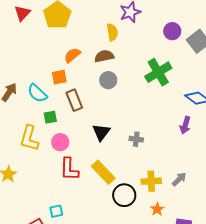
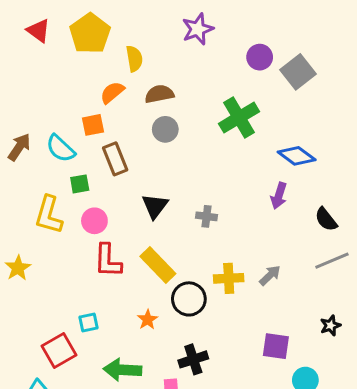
red triangle: (22, 13) -> (38, 31), turned -36
yellow semicircle: (112, 32) -> (134, 59), moved
orange star: (157, 209) -> (148, 320), moved

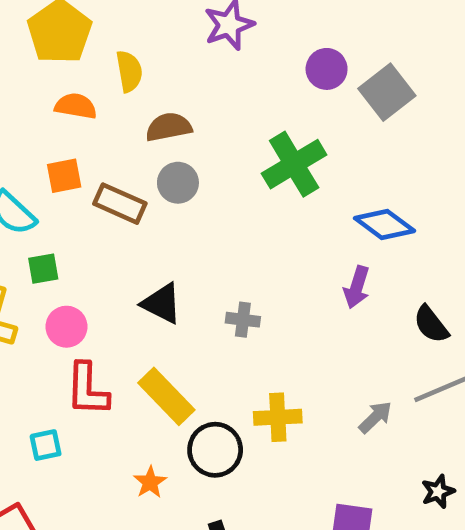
orange semicircle: (112, 92) -> (76, 106), moved, turned 50
brown rectangle: (115, 159) -> (120, 204), moved, turned -44
black triangle: (155, 206) -> (162, 303), turned -40
gray arrow: (270, 275) -> (375, 417), moved
cyan square: (89, 323) -> (46, 445), moved

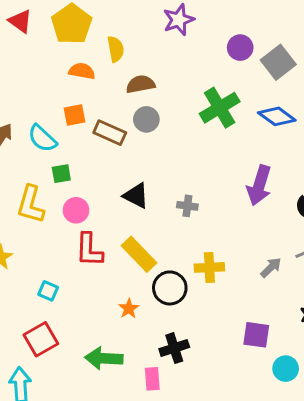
blue diamond: (385, 225) -> (277, 116), moved
purple arrow: (357, 287) -> (259, 185), size x1.5
cyan square: (46, 445) -> (48, 291), moved, turned 36

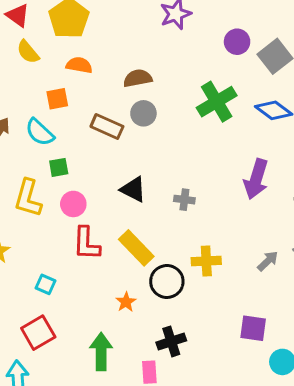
yellow semicircle: (116, 49) -> (28, 52), moved, turned 150
orange square: (75, 115) -> (57, 99), moved
green arrow: (104, 358) -> (101, 352), turned 87

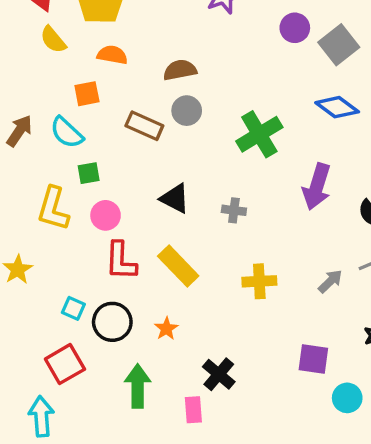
green cross: (217, 102) -> (259, 134), moved
black circle: (167, 281) -> (112, 322), moved
black cross: (171, 341) -> (219, 374), turned -32

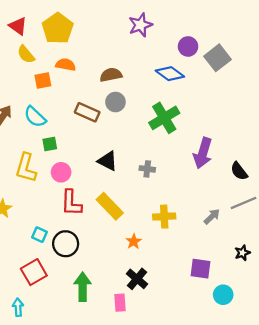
orange square: (87, 94) -> (43, 80), moved
blue diamond: (337, 107) -> (170, 74), moved
orange star: (166, 329) -> (134, 241), moved
cyan arrow: (41, 416) -> (18, 307), size x0.7

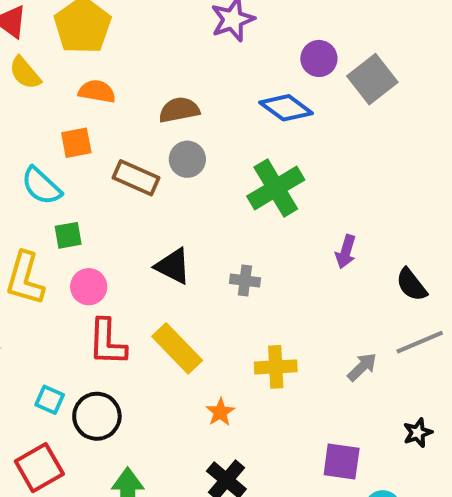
orange square: (43, 80) -> (76, 143), moved
purple arrow: (203, 153) -> (346, 252), size x0.6

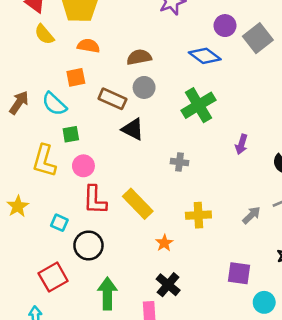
black triangle: (173, 266) -> (133, 129), moved
cyan square: (50, 400) -> (59, 223), moved

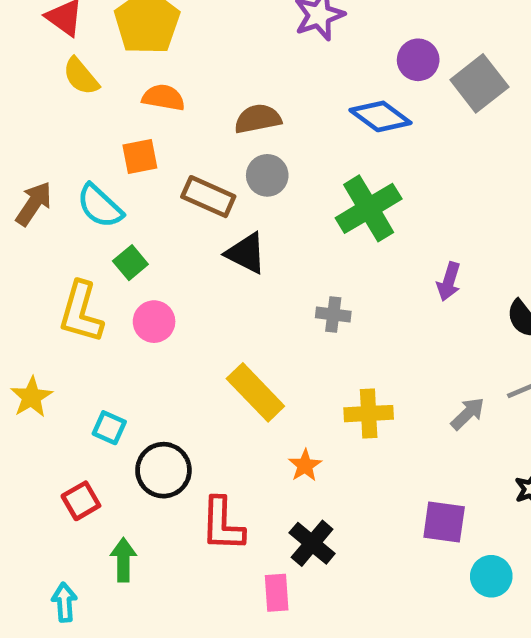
green square: (71, 134) -> (130, 263), turned -30
red L-shape: (95, 200) -> (222, 524), moved
red square: (53, 277) -> (81, 501), moved, size x0.7
green arrow: (107, 294) -> (123, 560), moved, size x0.7

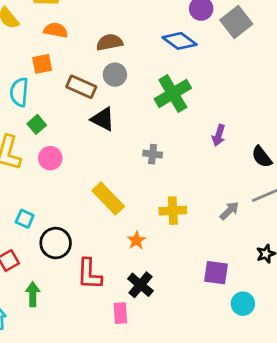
cyan semicircle: (100, 206) -> (19, 92), turned 52

